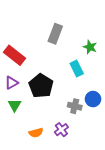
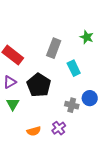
gray rectangle: (55, 34) -> (54, 48), moved
green star: (90, 47) -> (87, 37), moved

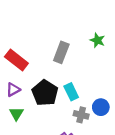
cyan rectangle: (74, 68) -> (71, 92), moved

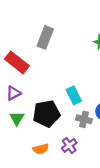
gray rectangle: (61, 52) -> (45, 37), moved
black pentagon: (45, 93) -> (46, 114), moved, turned 30

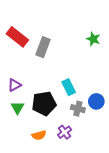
gray rectangle: (45, 37) -> (43, 47), moved
red rectangle: (17, 62) -> (17, 37), moved

